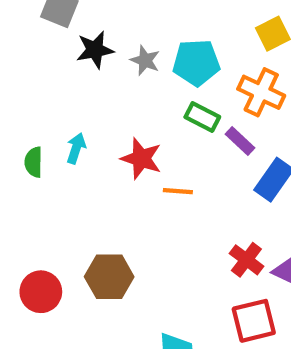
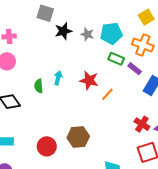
orange line: (178, 191) -> (107, 94), turned -48

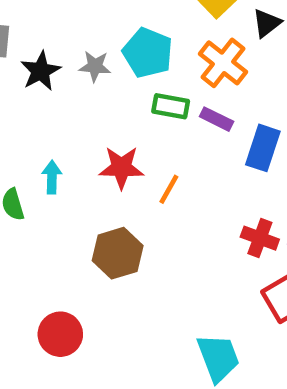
cyan pentagon: (111, 33) -> (148, 53), turned -30
orange cross: (143, 45) -> (223, 63), turned 30
brown hexagon: (78, 137) -> (118, 253), moved

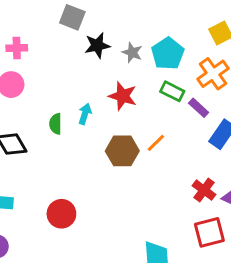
red star: (121, 168) -> (123, 96), moved
brown hexagon: (118, 253) -> (122, 151), moved

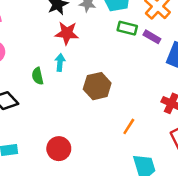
red star: (123, 96) -> (67, 33), moved
orange line: (156, 143) -> (129, 126), moved

